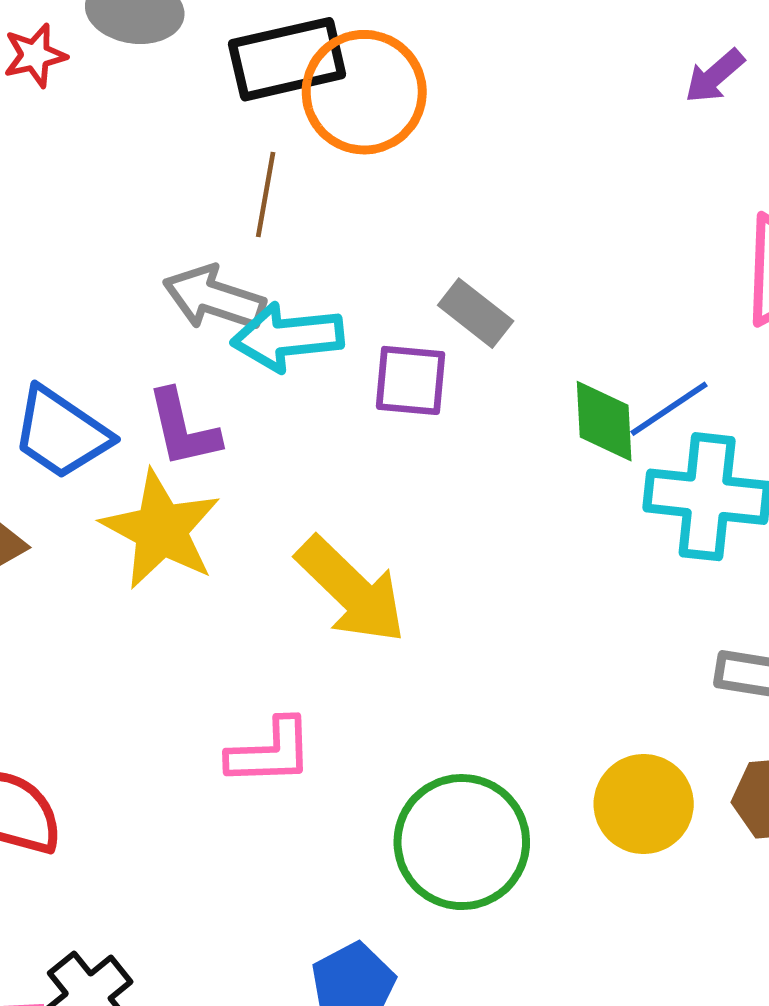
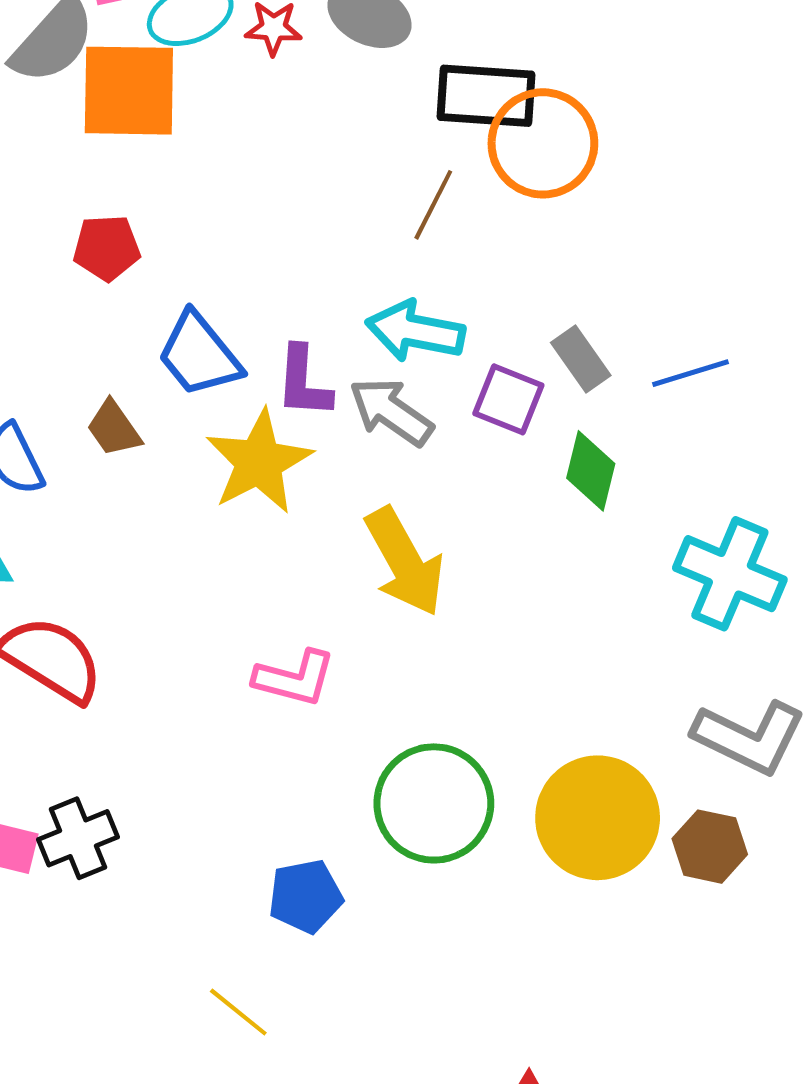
gray arrow: (214, 298) -> (391, 412), moved
blue line: (669, 409) -> (690, 373), moved
green diamond: (604, 421) -> (591, 471), moved
yellow circle: (644, 804) -> (598, 818), size x1.4

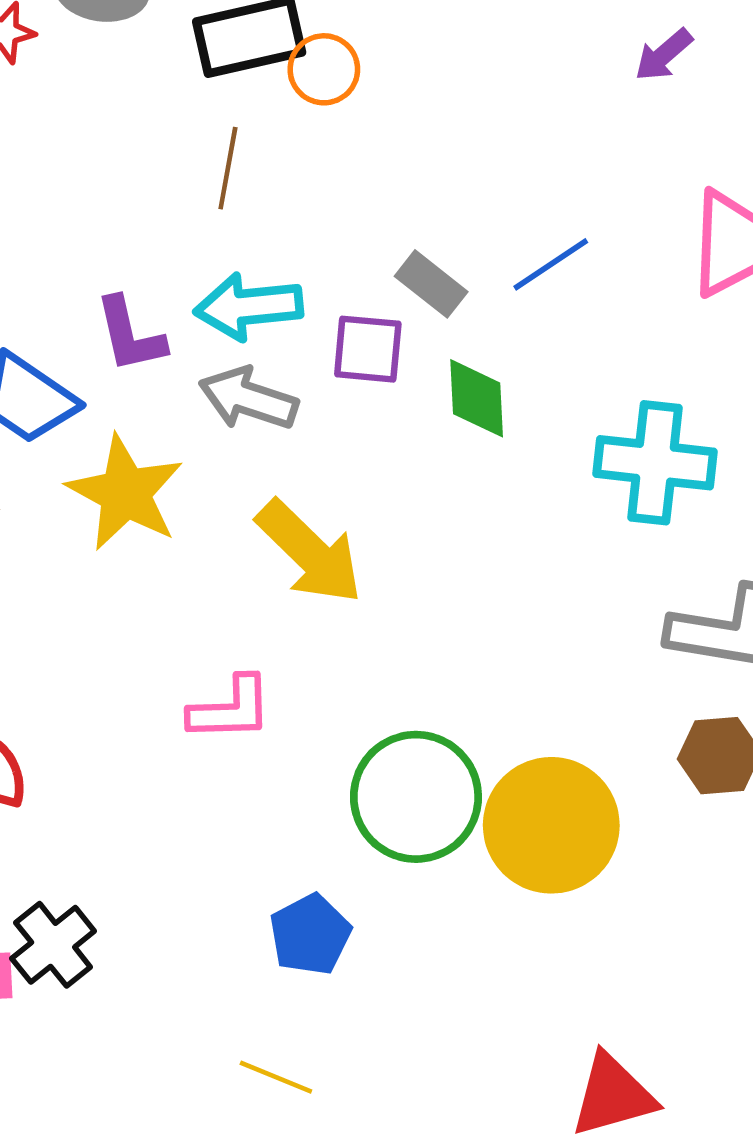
orange circle: (543, 143) -> (324, 69), size x0.6
purple L-shape: (303, 382) -> (130, 335), moved
yellow circle: (598, 818) -> (551, 825), moved

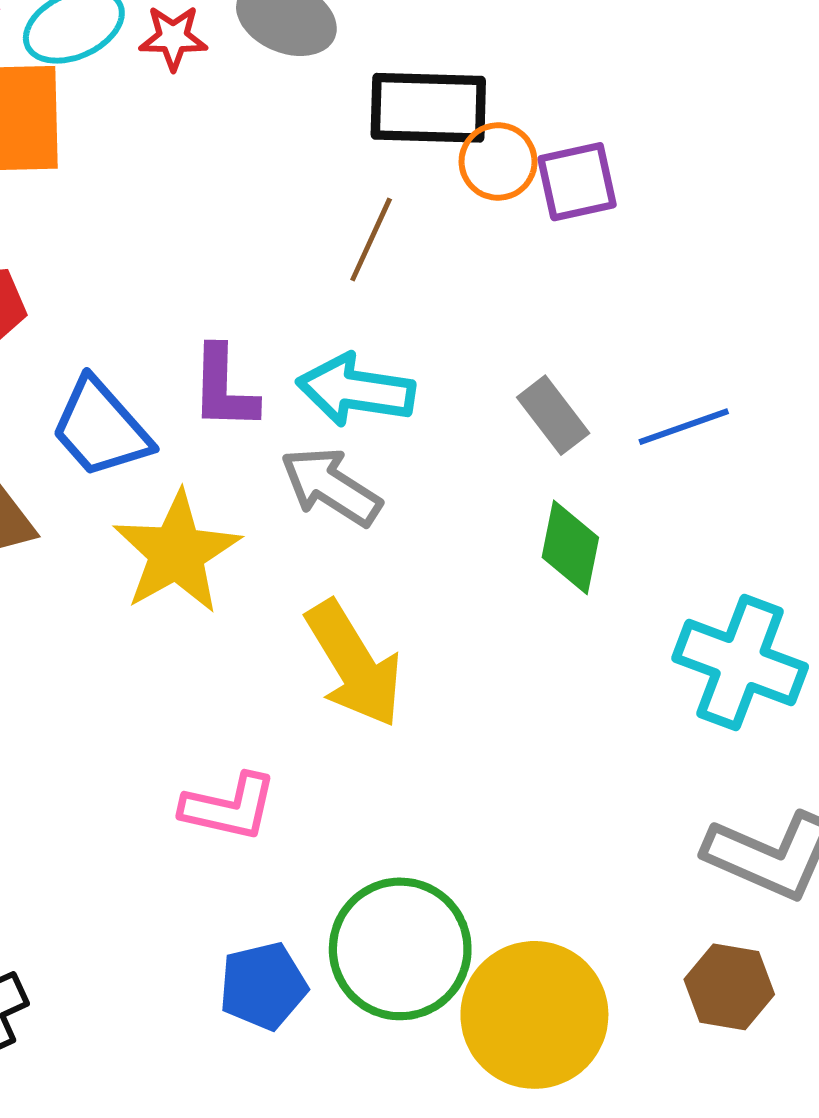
purple square: (368, 349) -> (577, 182), moved, turned -32
blue pentagon: (310, 935) -> (263, 986), moved

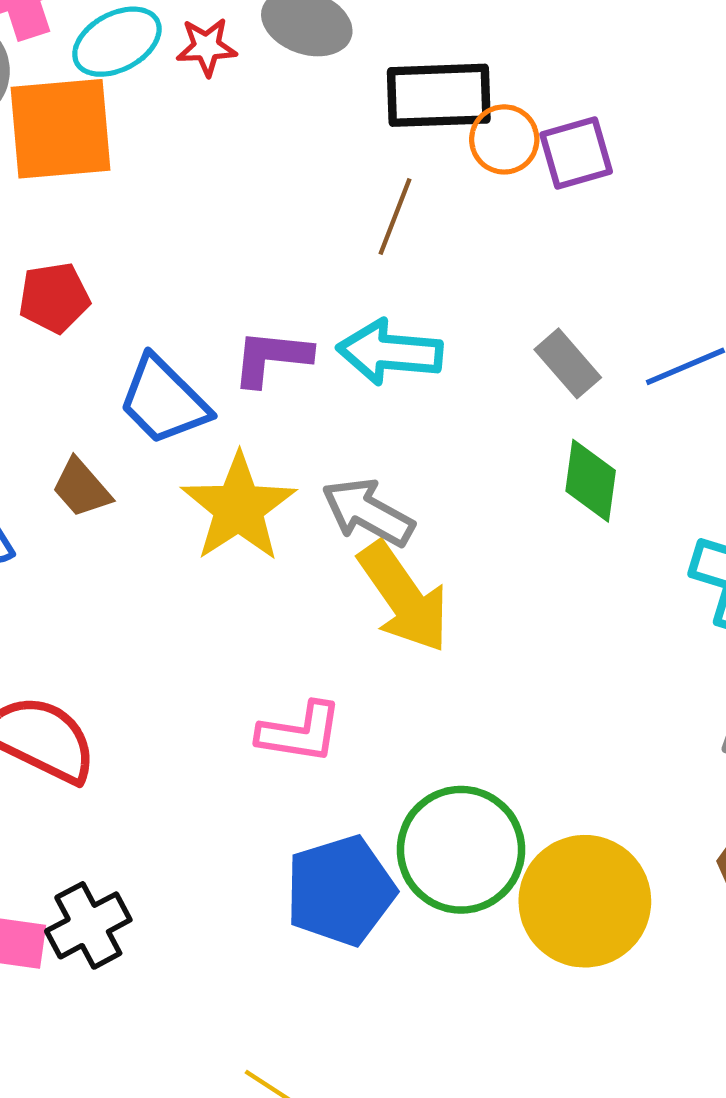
purple L-shape: (224, 388) -> (272, 358), turned 98
gray arrow: (331, 487) -> (368, 512), moved
blue pentagon: (263, 986) -> (340, 891), size x1.4

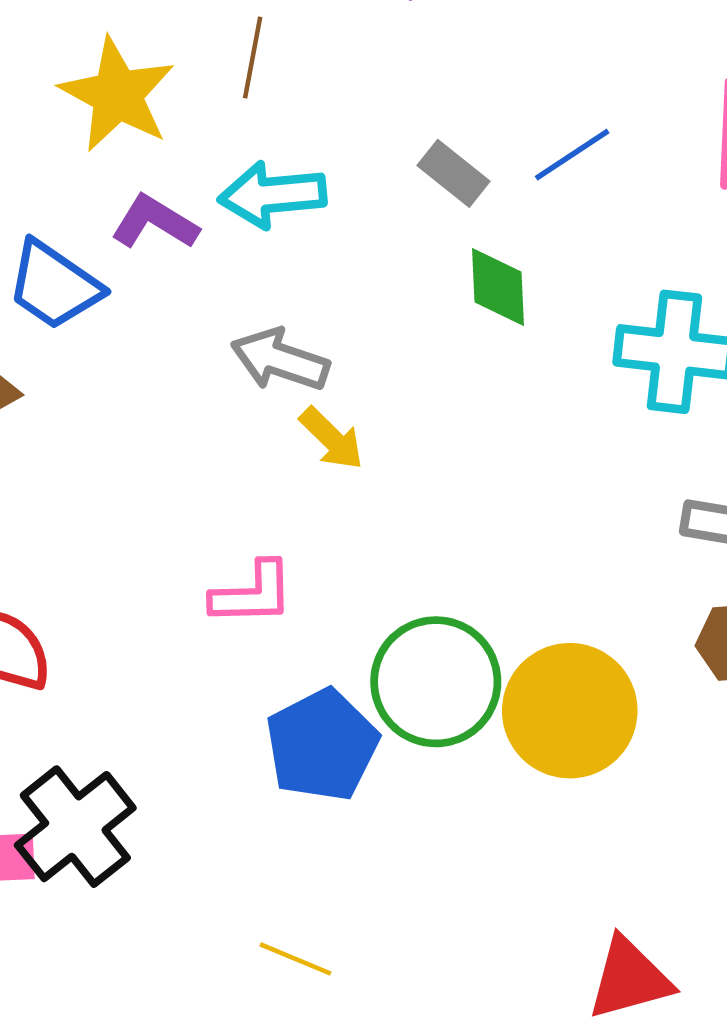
purple L-shape: (272, 358) -> (155, 222), turned 36
yellow star: (239, 508) -> (117, 95), moved
yellow arrow: (404, 597) -> (332, 439), size x0.6
black cross: (88, 925) -> (75, 827), size x1.4

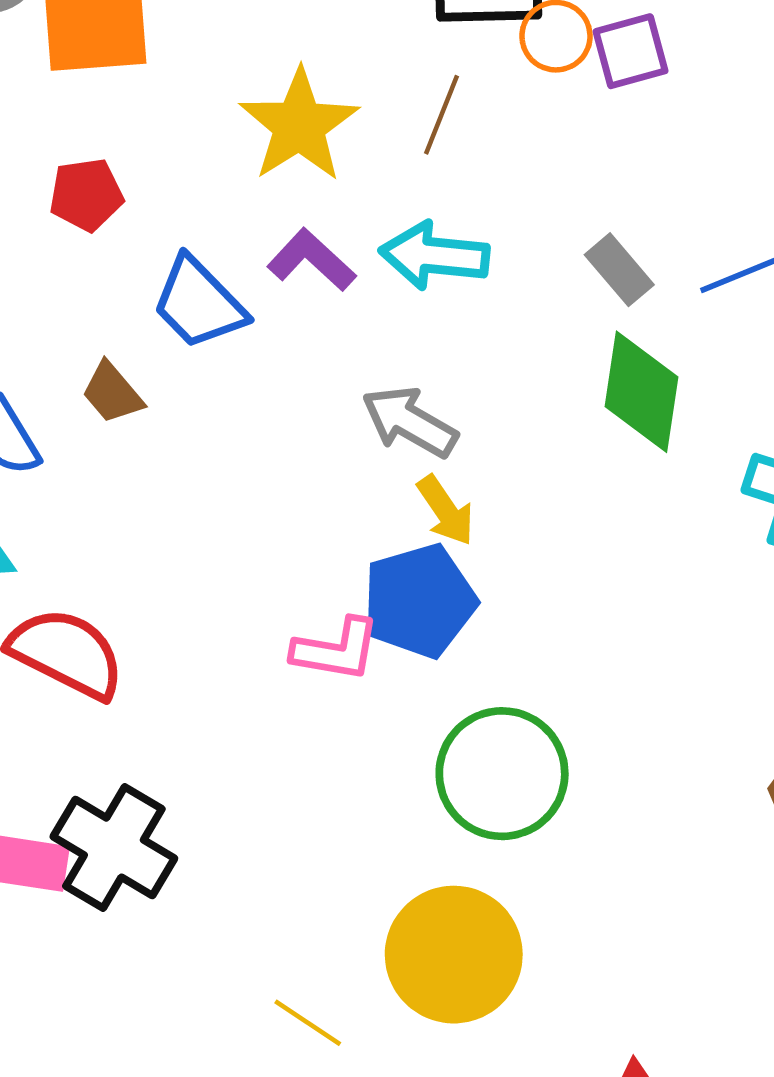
green diamond: (498, 287) -> (641, 392), size x1.4
yellow circle: (570, 711) -> (454, 955), moved
blue pentagon: (322, 745) -> (419, 601), moved
black cross: (75, 827) -> (114, 848), turned -32

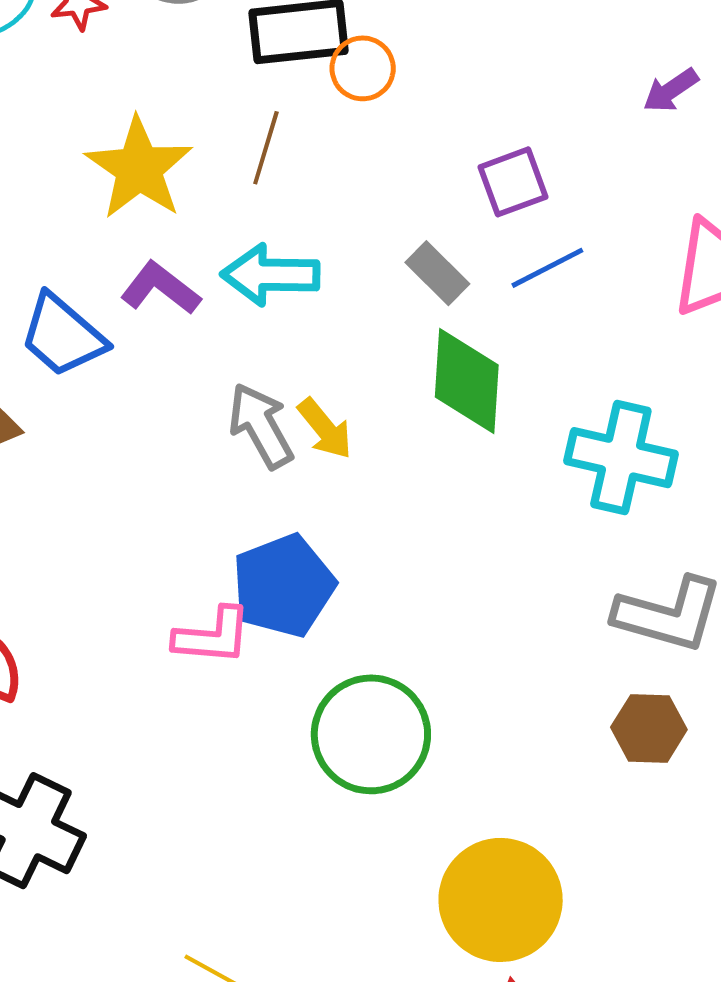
purple square: (630, 51) -> (513, 182), moved
gray arrow: (410, 422) -> (261, 426), turned 36
yellow arrow: (446, 511) -> (325, 429), moved
yellow circle: (454, 955) -> (501, 900), moved

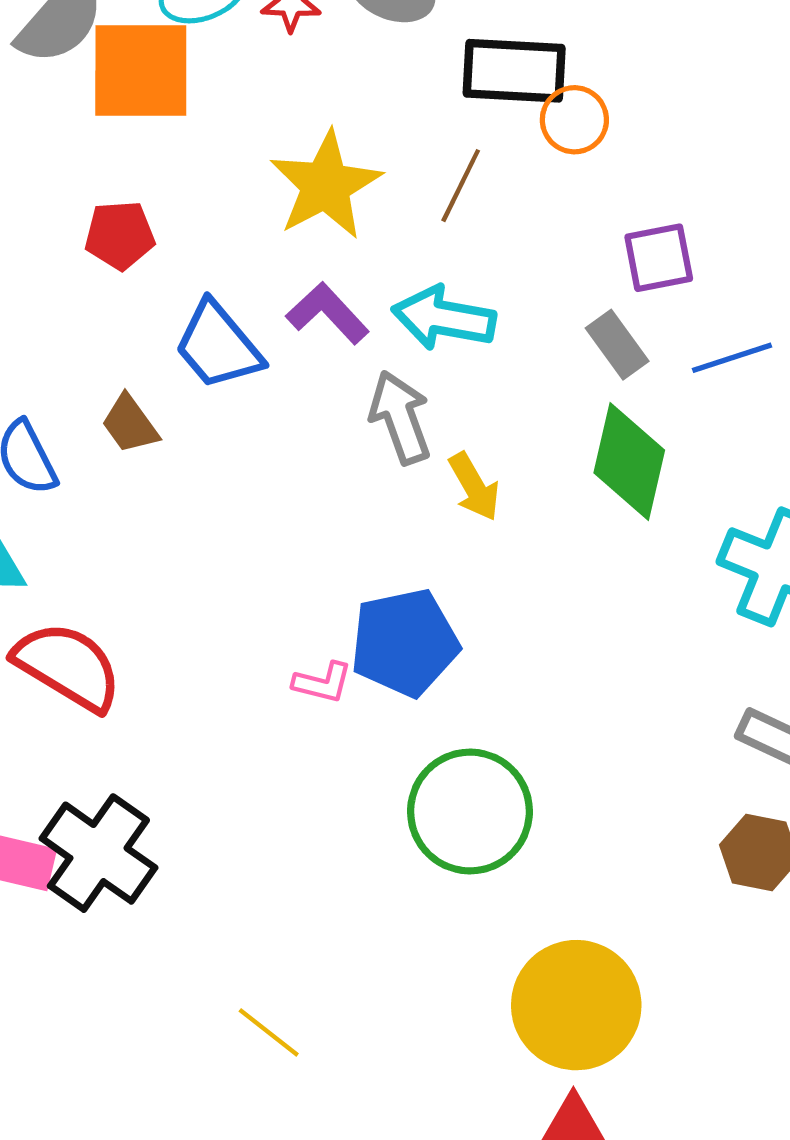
purple square: (513, 182) -> (659, 258), moved
gray arrow: (261, 426) -> (400, 417), moved
pink L-shape: (213, 636) -> (323, 683), size x0.7

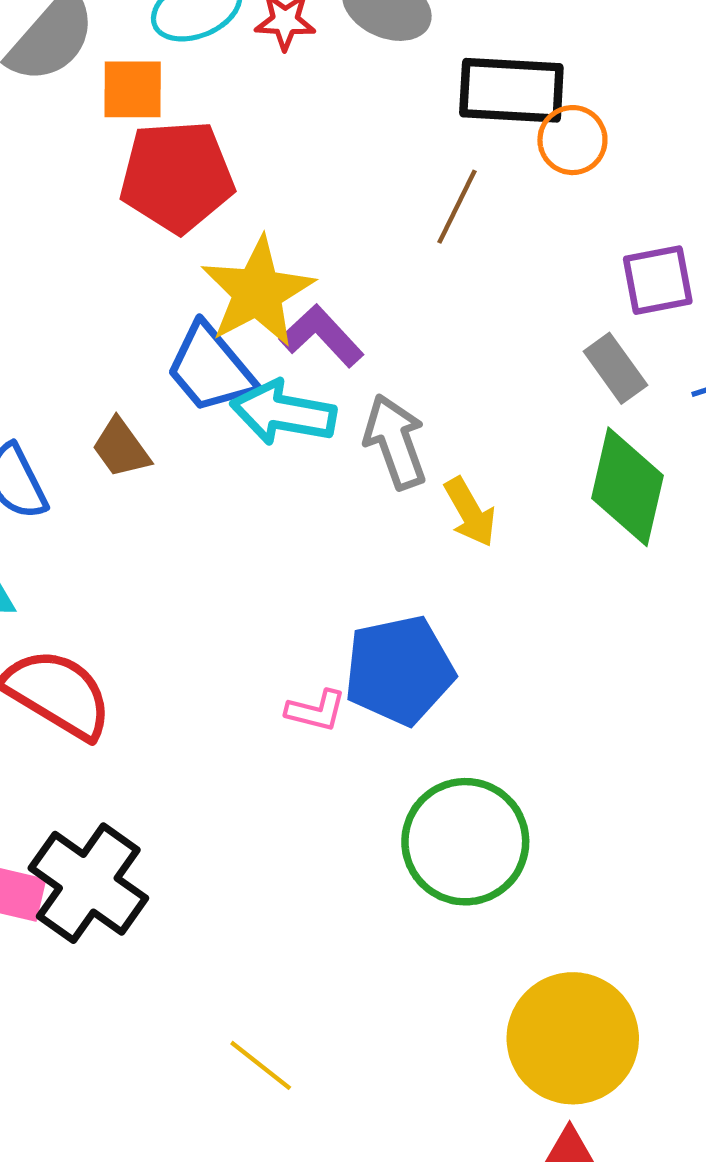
orange square: (141, 71) -> (133, 89), size x0.6
yellow star: (326, 185) -> (257, 292), moved
red pentagon: (120, 235) -> (177, 176), moved, size x1.6
cyan arrow: (444, 318) -> (283, 413), moved

